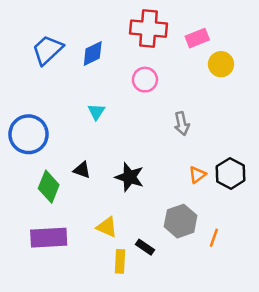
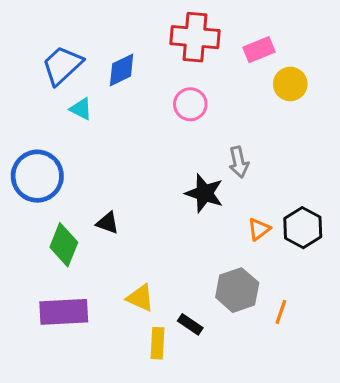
cyan triangle: (96, 112) -> (81, 109), moved, turned -36
black star: (130, 177) -> (204, 193), moved

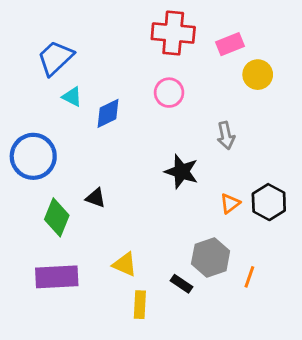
blue diamond: (122, 70) -> (108, 113), moved
gray arrow: (239, 162) -> (226, 136), moved
black rectangle: (190, 324) -> (181, 284), moved

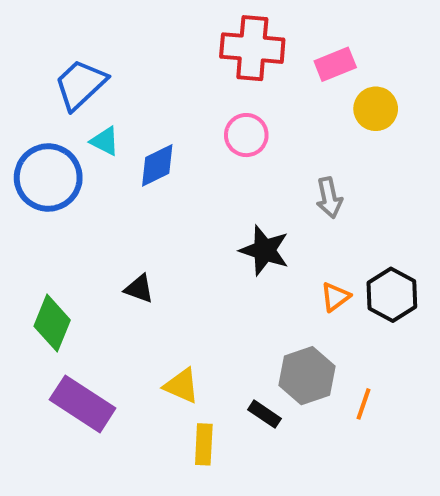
blue circle: (33, 156) -> (48, 177), moved
green diamond: (57, 217) -> (52, 323), moved
purple rectangle: (57, 277) -> (83, 404), turned 36

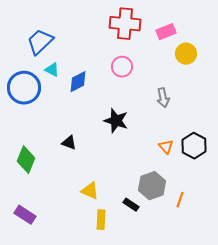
black star: (264, 250) -> (116, 121), moved
orange triangle: (335, 297) -> (166, 147), turned -35
purple rectangle: (83, 404) -> (25, 215), moved, size x0.7

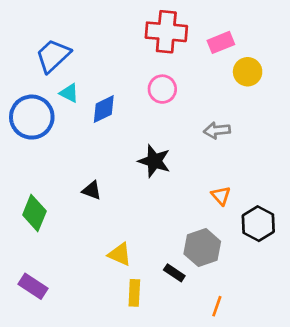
gray arrow: (163, 98) -> (217, 130), turned 96
black hexagon: (194, 146) -> (258, 224), moved
orange line: (180, 200) -> (217, 306), moved

